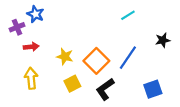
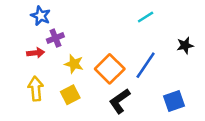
purple cross: (17, 27) -> (55, 38), moved
yellow square: (72, 84) -> (70, 95), moved

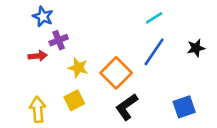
blue line: (146, 65) -> (154, 52), moved
yellow arrow: (36, 89) -> (38, 110), moved

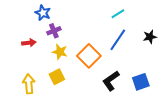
blue star: (43, 17) -> (43, 13), moved
purple cross: (59, 40) -> (54, 31), moved
black L-shape: (127, 107) -> (111, 81), moved

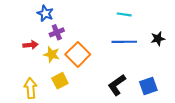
cyan line: (118, 14) -> (124, 14), turned 40
blue line: (118, 40) -> (124, 42), turned 55
yellow star: (60, 52) -> (52, 54), moved
orange square: (89, 56) -> (78, 54), moved

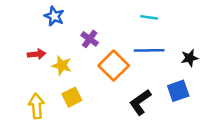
purple cross: (57, 32) -> (90, 39), moved, turned -32
black star: (158, 39) -> (190, 58), moved
orange square: (78, 54) -> (114, 66), moved
blue square: (148, 86) -> (178, 91), moved

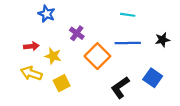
black star: (190, 58) -> (162, 40), moved
blue square: (178, 91) -> (153, 78), turned -36
yellow arrow: (36, 106) -> (31, 73), moved, turned -66

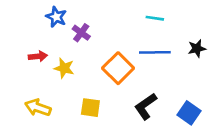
purple cross: (77, 33) -> (81, 33), moved
yellow arrow: (31, 73) -> (38, 108), moved
blue square: (153, 78) -> (189, 113), moved
yellow square: (62, 83) -> (90, 108), moved, turned 35

